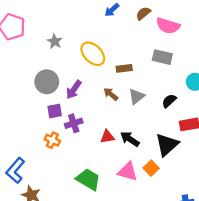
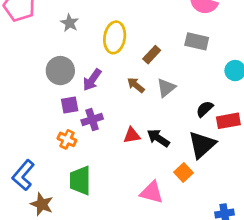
yellow ellipse: (93, 54) -> (115, 37), turned 55
brown rectangle: (124, 68) -> (152, 55), turned -40
black semicircle: (169, 101) -> (205, 109), moved
pink triangle: (128, 172) -> (152, 192), moved
green trapezoid: (88, 179) -> (80, 180), moved, turned -120

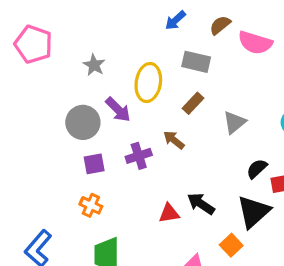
gray rectangle: (197, 41) -> (196, 62), moved
purple arrow: (92, 80) -> (118, 110), moved, turned -80
gray triangle: (166, 88) -> (234, 122), moved
purple cross: (92, 120) -> (139, 156), moved
red triangle: (132, 135) -> (169, 213), moved

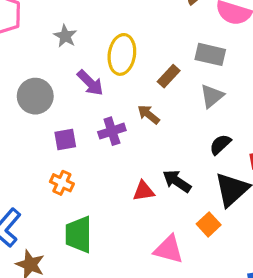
gray rectangle: (196, 62) -> (210, 54), moved
gray circle: (83, 122) -> (35, 96), moved
black semicircle: (257, 169) -> (220, 144), moved

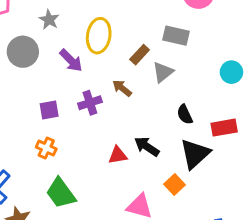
gray circle: (35, 96) -> (23, 52), moved
gray triangle: (212, 96) -> (163, 72), moved
black semicircle: (220, 144) -> (185, 114), turned -72
green trapezoid: (79, 234) -> (61, 193), turned -36

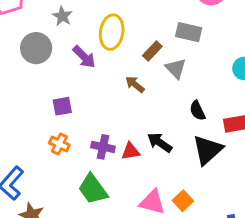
gray triangle: (163, 72) -> (176, 68), turned -35
purple cross: (90, 103) -> (103, 147), moved, turned 30
orange square: (175, 184) -> (183, 201), moved
green trapezoid: (61, 193) -> (93, 189), moved

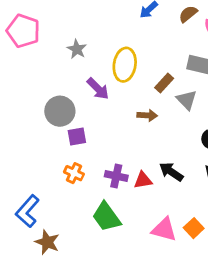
gray circle: (36, 48) -> (60, 111), moved
brown arrow: (135, 84) -> (147, 115), turned 144

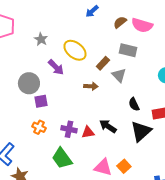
brown semicircle: (188, 14) -> (120, 22), moved
yellow ellipse: (125, 65) -> (75, 50), turned -60

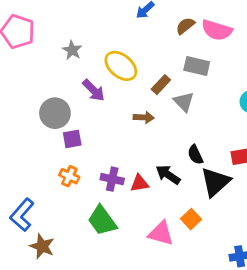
black semicircle: (134, 104) -> (195, 155), moved
orange square: (124, 166) -> (191, 219), moved

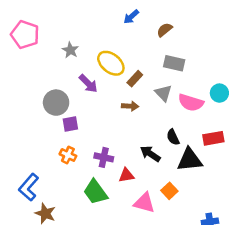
pink semicircle: (217, 30) -> (191, 103), moved
brown rectangle: (161, 85) -> (135, 79), moved
black triangle: (215, 182) -> (190, 160), turned 36
red triangle: (139, 183) -> (126, 175), moved

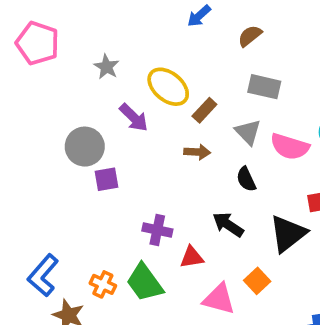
black semicircle: (173, 137) -> (246, 179), moved
orange cross: (68, 155) -> (103, 284), moved
black triangle: (190, 160) -> (288, 234), turned -32

